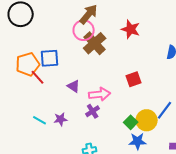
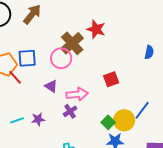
brown arrow: (89, 14) -> (32, 14), moved
red star: (131, 29) -> (96, 29), moved
pink circle: (84, 30) -> (61, 58), moved
cyan line: (40, 120) -> (17, 120), turned -48

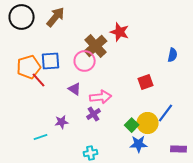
red square: (111, 79) -> (146, 82), moved
cyan line: (17, 120) -> (41, 137), moved

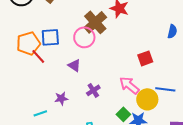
pink arrow: (101, 97) -> (129, 85), moved, turned -135
blue line: (166, 113) -> (165, 89), turned 60
green square: (132, 125) -> (123, 114), moved

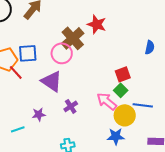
purple triangle: (74, 65) -> (52, 81), size x1.6
green square: (123, 114) -> (121, 90), moved

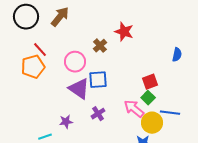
brown cross: (73, 38) -> (100, 46), size x0.6
blue square: (28, 53) -> (98, 80), moved
pink circle: (62, 53) -> (75, 62), moved
red line: (16, 72) -> (40, 50), moved

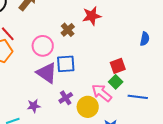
red star: (124, 32) -> (92, 16), turned -30
yellow circle: (152, 123) -> (88, 107), moved

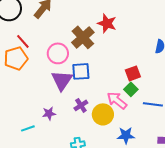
red star: (92, 16) -> (107, 23), turned 30
brown cross: (68, 30) -> (83, 37), size x1.6
purple triangle: (47, 73) -> (62, 80), turned 30

